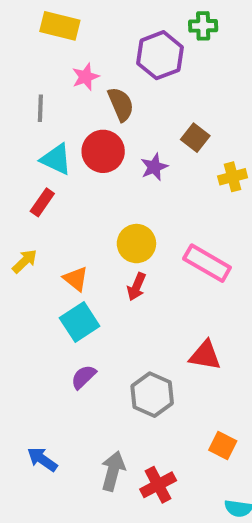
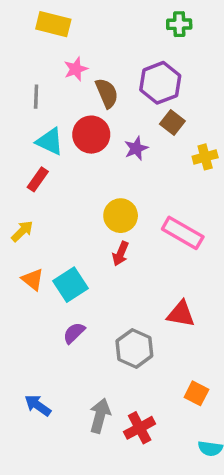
purple hexagon: (160, 55) -> (160, 83), moved
orange triangle: (76, 279) -> (33, 279), moved

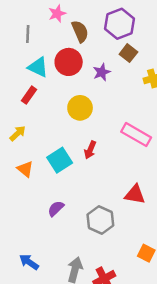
yellow circle: (121, 216) -> (80, 108), moved
cyan square: (71, 285) -> (60, 160), moved

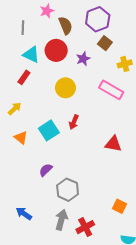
pink rectangle: (136, 135) -> (111, 90), moved
red triangle: (135, 195) -> (113, 144), moved
gray hexagon: (100, 220) -> (68, 190), moved

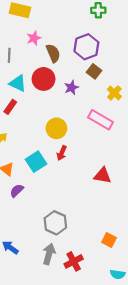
yellow cross: (125, 64) -> (114, 93), turned -32
yellow circle: (65, 88) -> (56, 128), moved
purple semicircle: (46, 170) -> (17, 191), moved

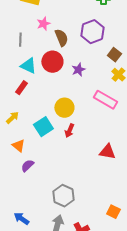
brown square: (94, 71) -> (114, 55), moved
cyan square: (36, 162) -> (43, 127), moved

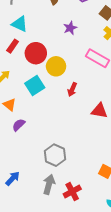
red circle: (52, 62) -> (36, 53), moved
red arrow: (69, 131) -> (72, 90), moved
blue arrow: (21, 219) -> (13, 178), turned 98

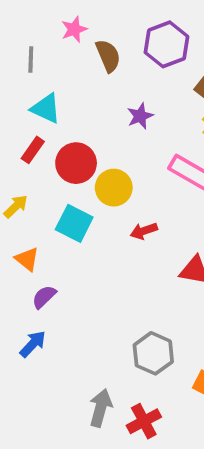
cyan square: (35, 86) -> (74, 223), turned -30
red arrow: (72, 90) -> (144, 231), turned 48
gray hexagon: (55, 155) -> (153, 353), moved
blue arrow: (13, 178) -> (33, 344), moved

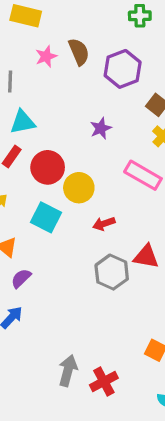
brown semicircle: (108, 56) -> (79, 52), moved
cyan triangle: (46, 108) -> (23, 122), turned -36
gray hexagon: (153, 353) -> (112, 272), moved

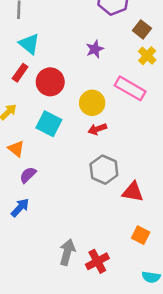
cyan triangle: (23, 122) -> (29, 44), turned 50
yellow circle: (79, 188) -> (92, 103), moved
red triangle: (146, 256) -> (133, 192), moved

